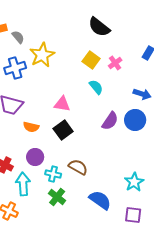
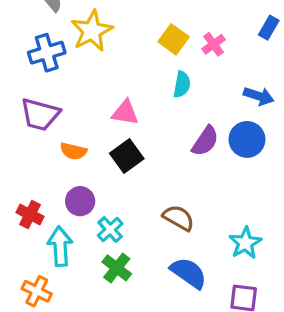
cyan semicircle: (96, 87) -> (182, 84), turned 49
brown semicircle: (78, 167) -> (179, 218), moved
cyan cross: (53, 174) -> (110, 230), turned 35

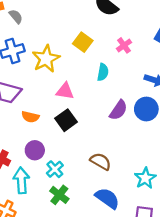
yellow star: (92, 31) -> (46, 59), moved
yellow square: (174, 39) -> (83, 42), moved

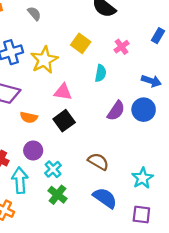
gray semicircle: (16, 16) -> (34, 14), moved

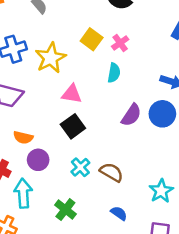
pink cross: (122, 47) -> (120, 43), moved
orange semicircle: (29, 117) -> (23, 137), moved
cyan cross: (53, 169) -> (80, 167), moved
blue semicircle: (105, 198) -> (119, 213), size x0.6

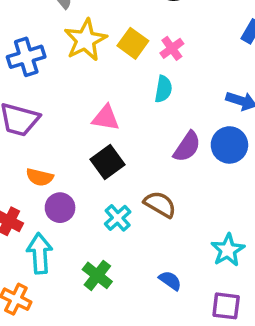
yellow star: (51, 58) -> (85, 40), moved
brown semicircle: (111, 172) -> (160, 204), moved

